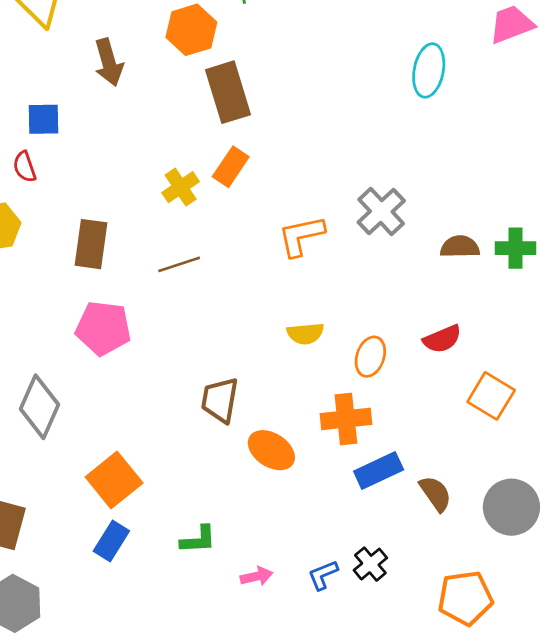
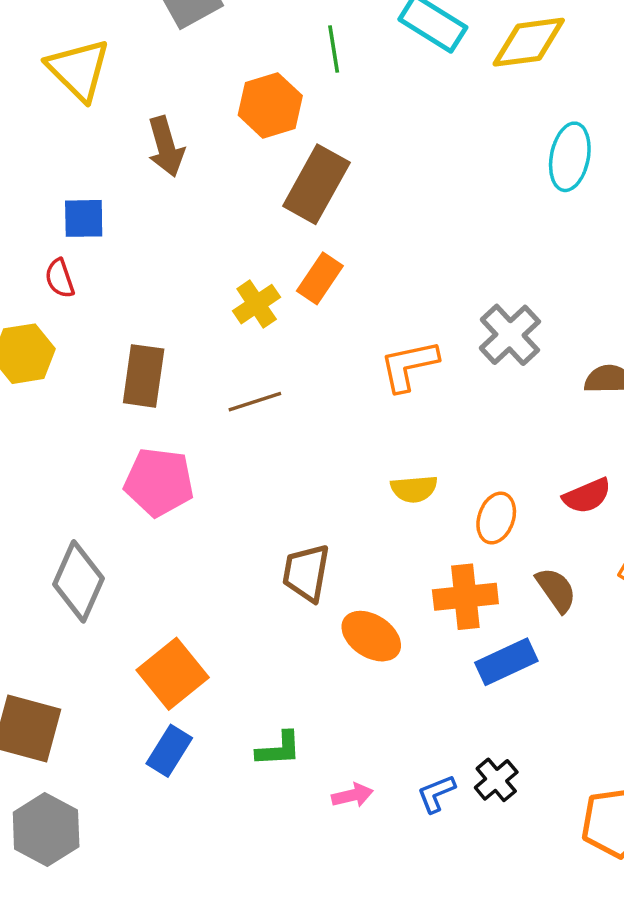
brown rectangle: (228, 92) -> (316, 184), turned 46
brown semicircle: (435, 494) -> (556, 590), moved

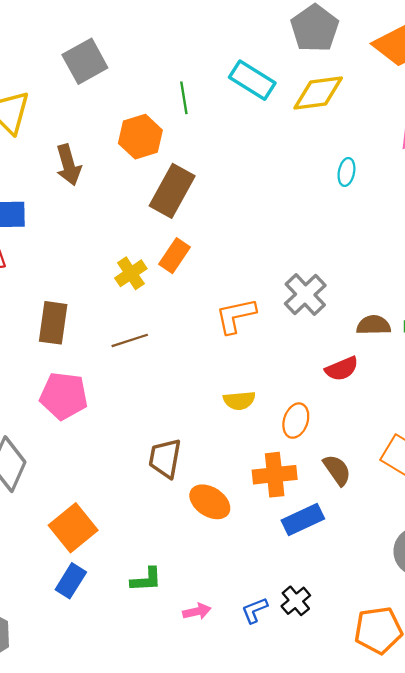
cyan ellipse: (570, 157) -> (346, 172), size x0.6
red semicircle: (587, 496) -> (342, 369), moved

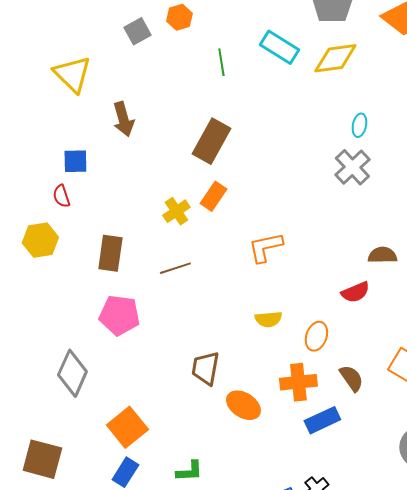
gray square: (85, 61) -> (137, 31), size x0.7
orange hexagon: (140, 137) -> (179, 17), moved, size x0.7
gray cross: (305, 295) -> (352, 167), moved

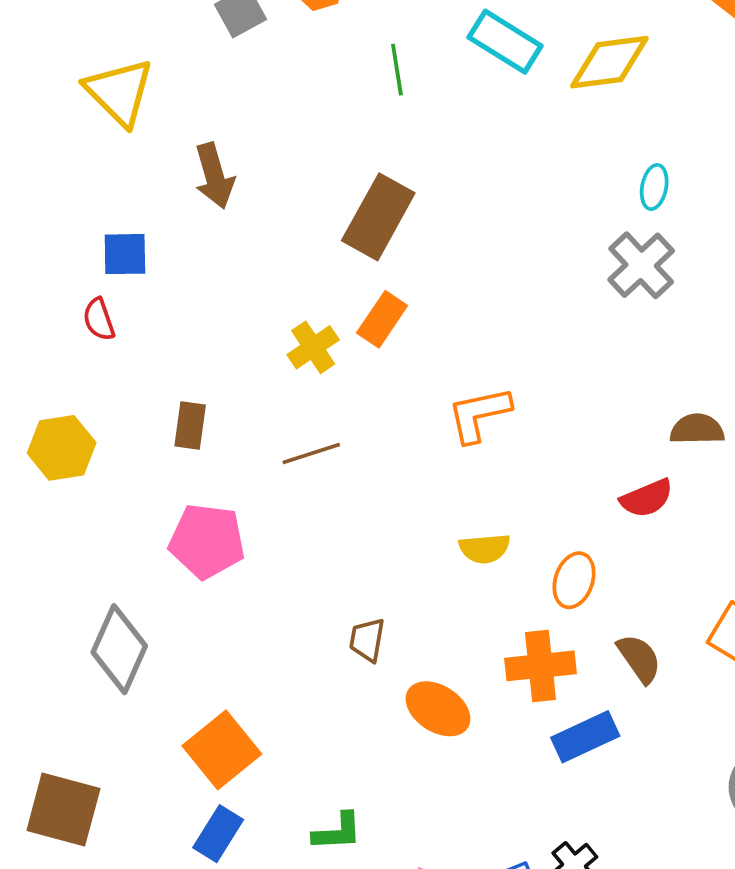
yellow hexagon: (40, 240) -> (62, 448), moved
brown rectangle: (110, 253) -> (190, 426), size x0.7
brown trapezoid: (205, 368) -> (367, 640), size x0.7

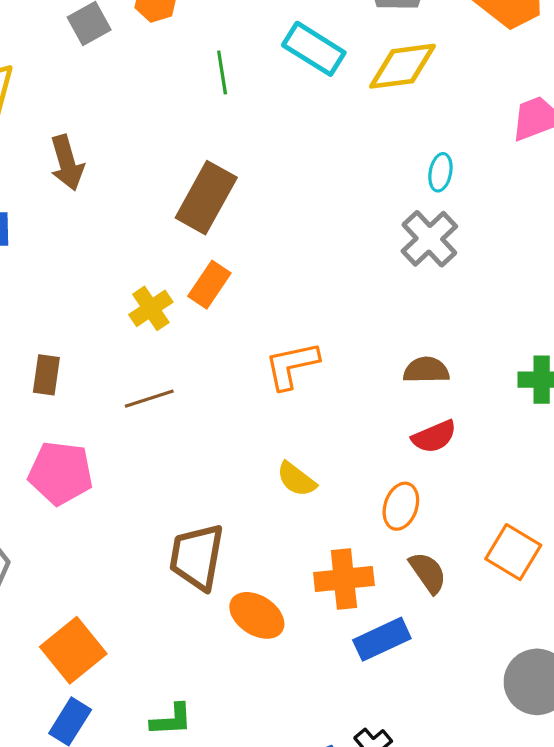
brown semicircle: (697, 429) -> (426, 370), moved
yellow semicircle: (485, 549) -> (296, 479), turned 42
orange ellipse: (574, 580) -> (401, 506), moved
brown trapezoid: (367, 640) -> (197, 557), size x1.8

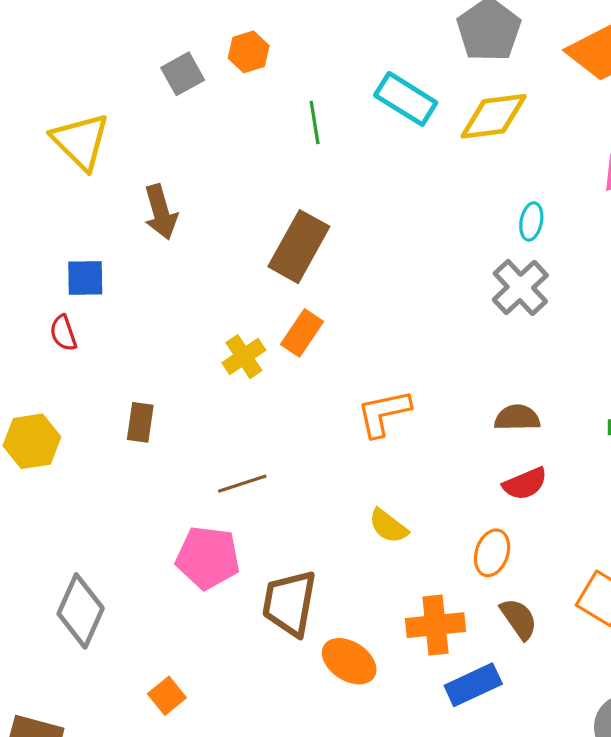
brown line: (149, 399) -> (242, 484), moved
pink pentagon: (61, 473) -> (208, 558), moved
orange square: (73, 650) -> (167, 696), size x0.6

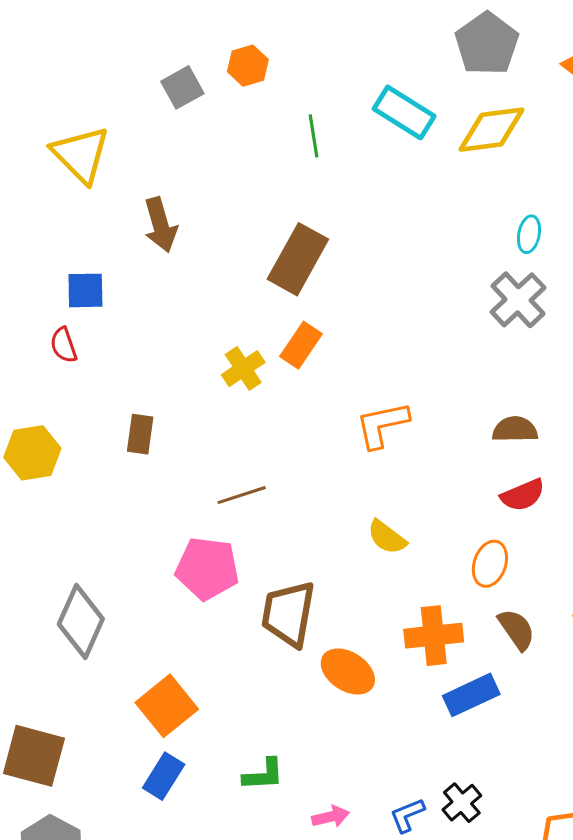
orange square: (167, 696) -> (167, 706), size x1.6

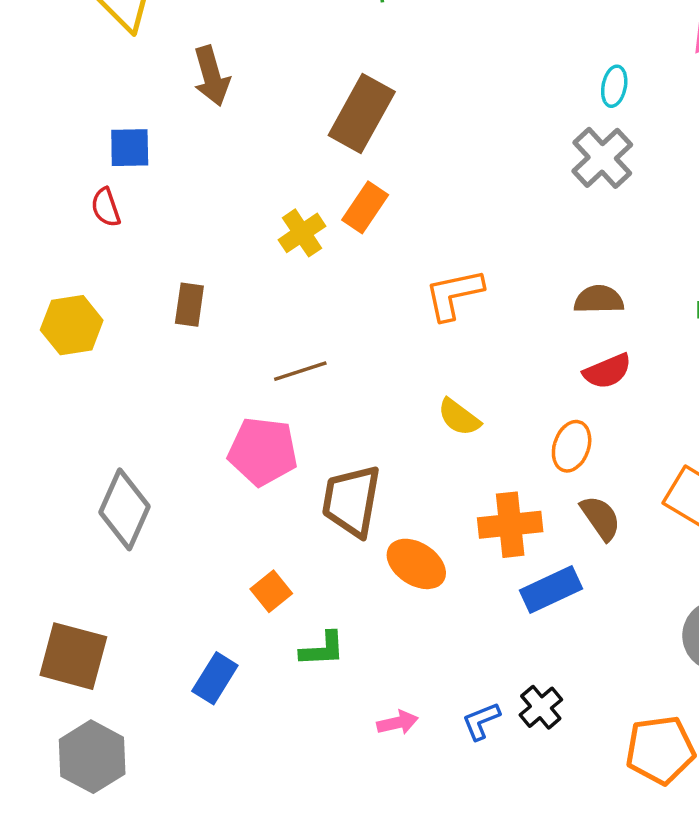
orange square: (167, 706) -> (271, 591), moved, size x0.6
green L-shape: (263, 775) -> (322, 649), moved

